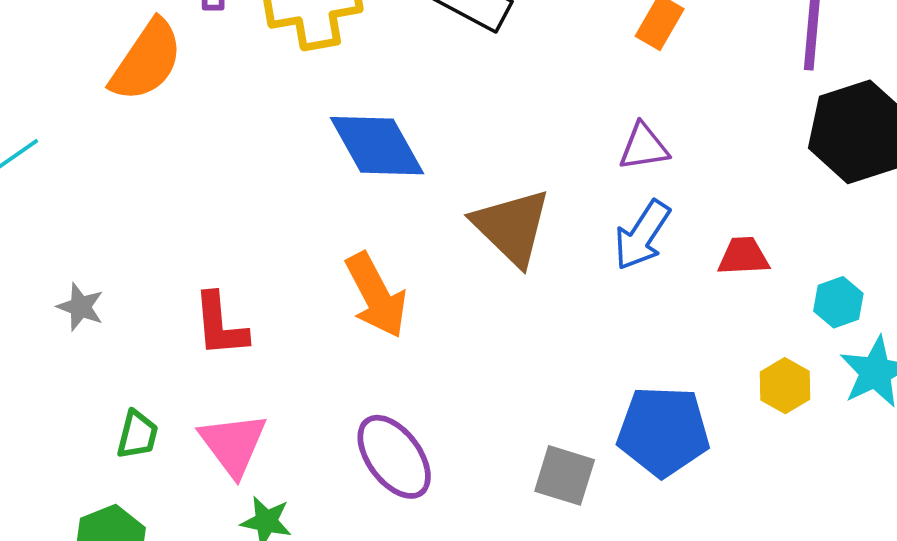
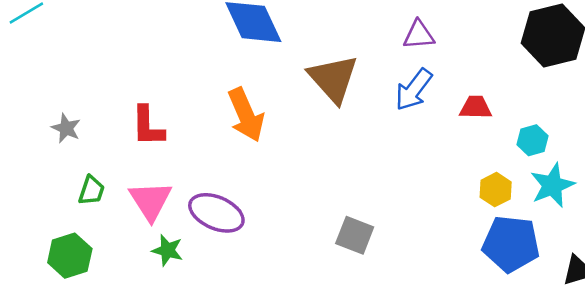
gray star: (80, 307) -> (66, 128), moved
blue pentagon: (663, 431) -> (511, 244), moved
purple ellipse: (394, 457) -> (216, 213), moved, turned -34

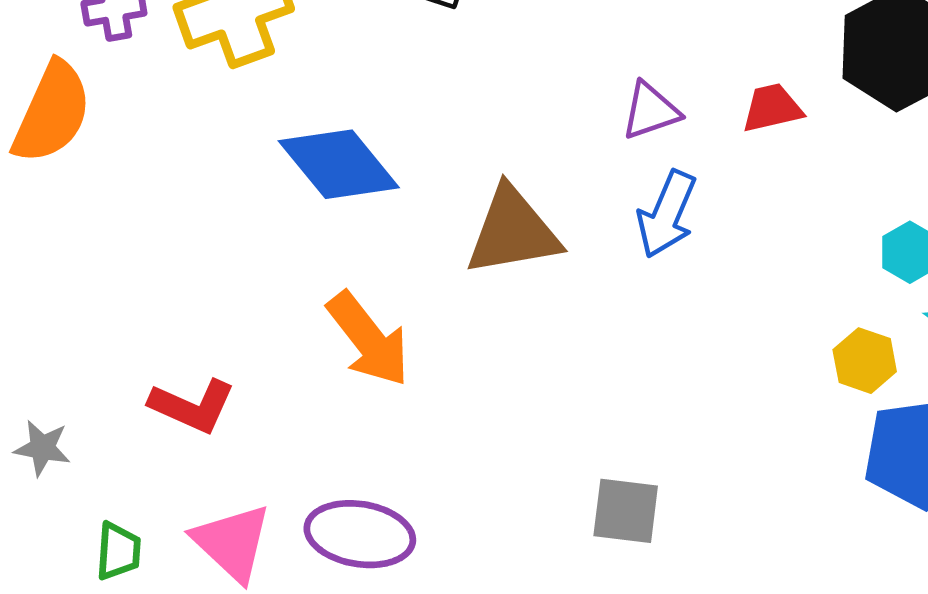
brown triangle: (333, 79) -> (513, 231), turned -44
red trapezoid: (476, 107) -> (772, 108), moved
red L-shape: (148, 126) -> (192, 406), turned -51

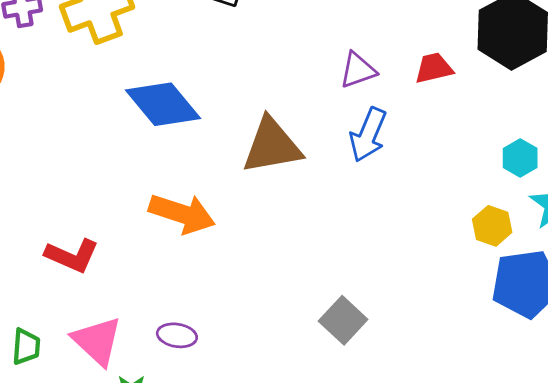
orange arrow: (368, 339) -> (182, 214), turned -34
gray square: (626, 511) -> (343, 320), turned 36
purple ellipse: (360, 534) -> (177, 335), size x0.6

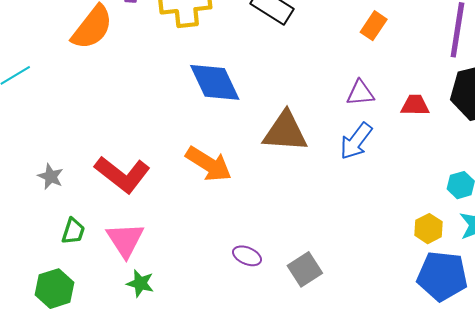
red L-shape: (72, 256) -> (122, 174), size x1.4
purple ellipse: (177, 335) -> (247, 256), moved

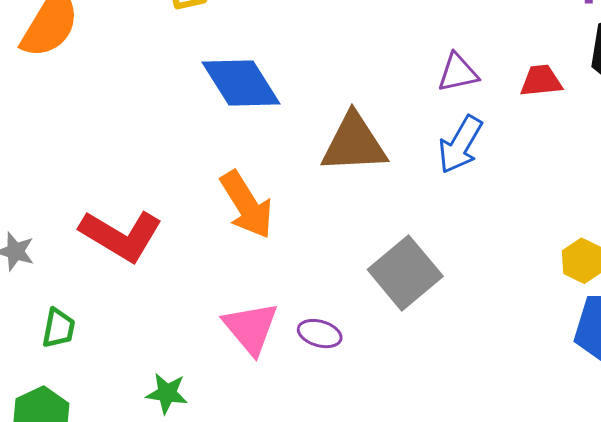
orange arrow: (209, 164) -> (247, 205), turned 33
pink triangle: (125, 240) -> (251, 328), moved
gray square: (305, 269) -> (405, 273), moved, size x1.4

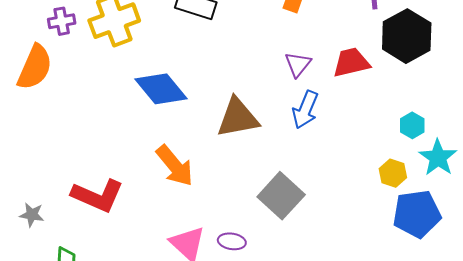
purple triangle: (458, 73) -> (298, 64), turned -32
red trapezoid: (541, 81) -> (351, 62), size x1.4

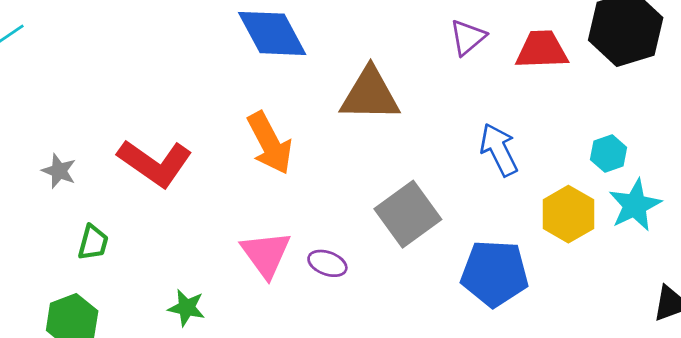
blue arrow: (305, 110) -> (499, 150), moved, turned 120
yellow hexagon: (393, 173) -> (568, 214), size x1.4
blue pentagon: (417, 214) -> (495, 273), moved

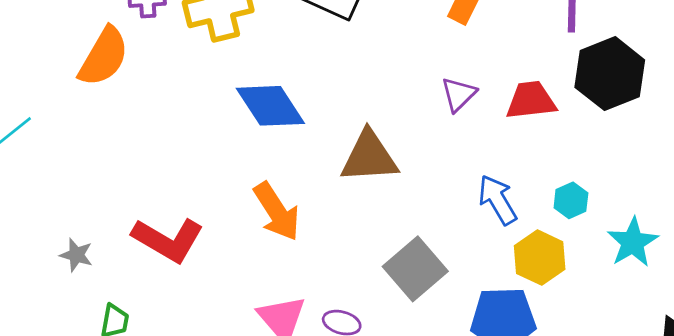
cyan hexagon: (609, 154) -> (571, 200), moved
yellow hexagon: (568, 214) -> (540, 258), moved

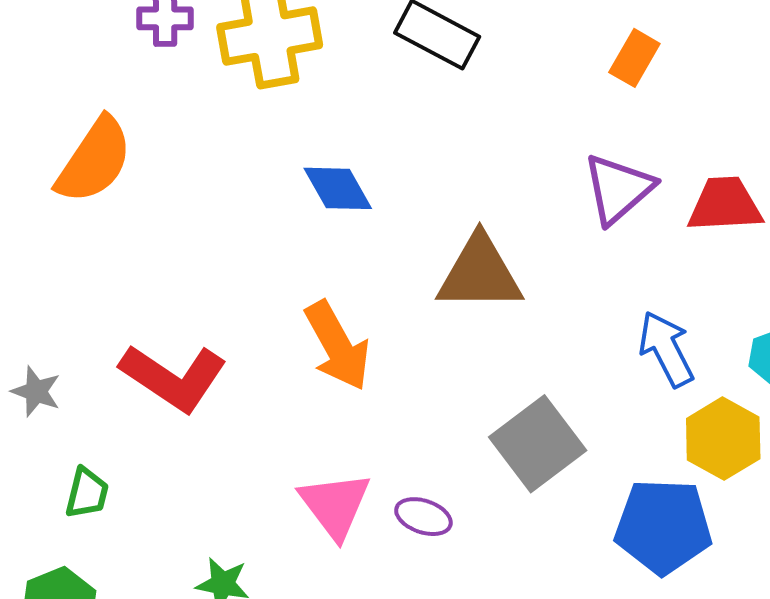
orange semicircle: (104, 57) -> (94, 160), moved
purple triangle: (459, 94) -> (618, 189), size x1.4
blue diamond: (270, 106) -> (338, 188), size x0.7

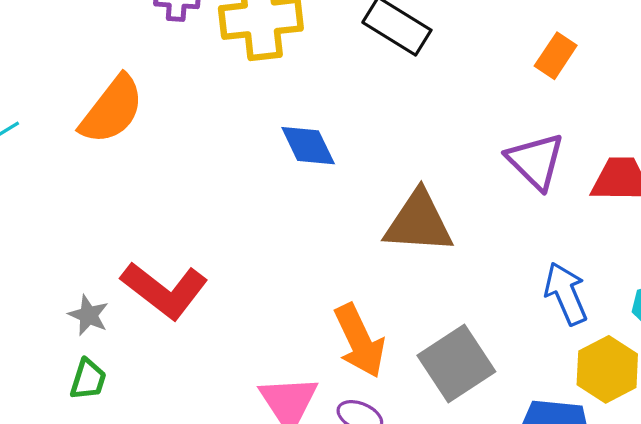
purple triangle: (618, 189) -> (536, 161), turned -38
orange arrow: (337, 346) -> (360, 341), moved
gray star: (36, 391) -> (88, 315), moved

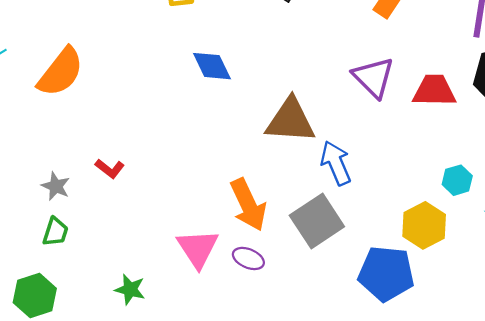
orange semicircle: (112, 110) -> (61, 72), moved
red L-shape: (165, 290) -> (110, 169), size x0.5
blue arrow: (566, 294) -> (336, 163), moved

